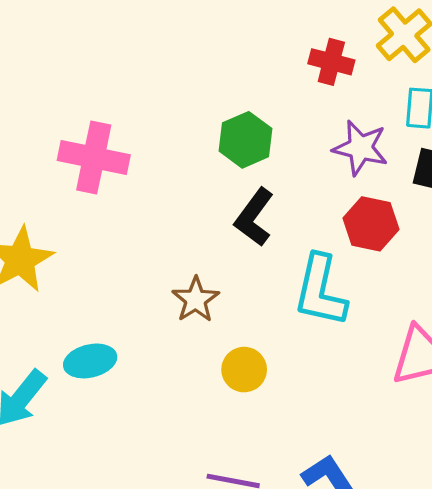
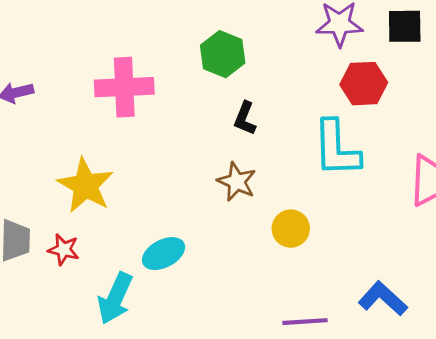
green hexagon: (245, 140) -> (223, 54), moved
black L-shape: (254, 217) -> (245, 118), moved, size x0.7

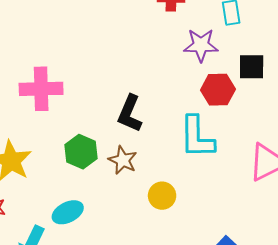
black square: (405, 26) -> (252, 67), moved
green hexagon: (223, 54) -> (81, 152), moved
black L-shape: (245, 118) -> (130, 114), size x1.5

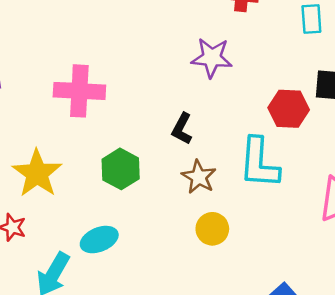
purple star: (201, 45) -> (212, 58), moved
black L-shape: (130, 114) -> (182, 129), size x0.7
brown star: (123, 160) -> (199, 177), moved

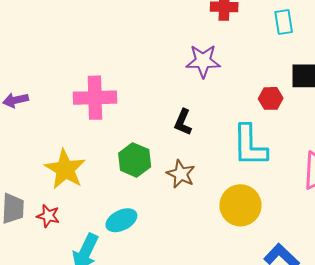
red hexagon: (289, 109) -> (271, 98), size x0.7
brown star: (199, 177) -> (181, 174), moved
yellow circle: (212, 229) -> (240, 205), moved, size x1.5

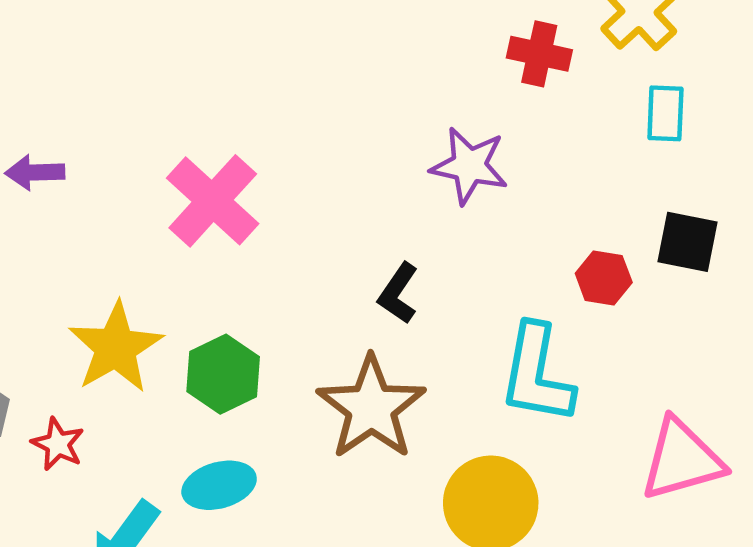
pink cross: (95, 98) -> (213, 201), turned 33
green hexagon: (135, 160) -> (223, 374), moved
brown star: (181, 174) -> (371, 408), size x1.6

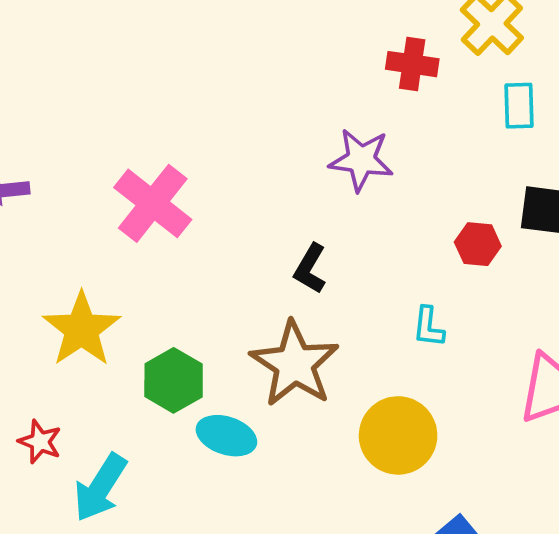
green hexagon: (223, 374) -> (174, 380), moved
cyan L-shape: (537, 374) -> (428, 327), size x0.5
red star: (58, 444) -> (40, 442), moved
cyan ellipse: (219, 485) -> (226, 436), moved, turned 38

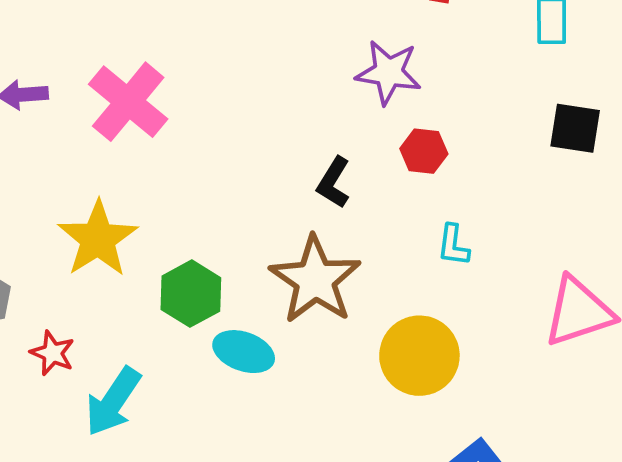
pink cross: (153, 203) -> (128, 102), moved
red hexagon: (478, 244) -> (424, 151), moved

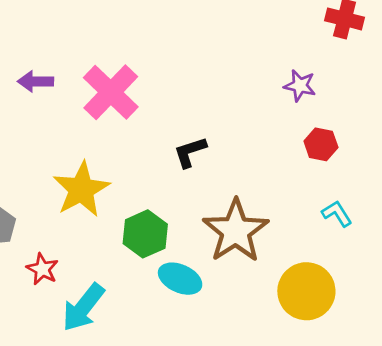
purple star: (388, 72) -> (300, 86), size x0.7
black L-shape: (334, 183) -> (190, 152), moved, turned 36
cyan L-shape: (453, 245) -> (337, 214), turned 136

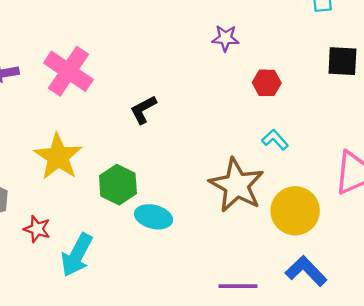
red hexagon: (321, 144) -> (267, 83), moved
brown star: (236, 231) -> (237, 185), moved
yellow circle: (306, 291) -> (295, 211), moved

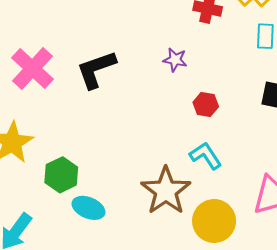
black L-shape: (143, 110) -> (96, 69), moved, size x1.6
cyan L-shape: (275, 140) -> (206, 156), size x1.4

